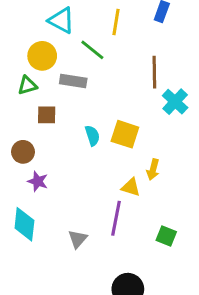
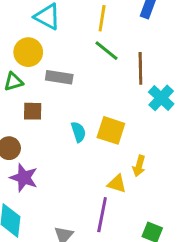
green line: (92, 50) -> (107, 51), moved
purple star: (38, 181) -> (24, 178), size x1.4

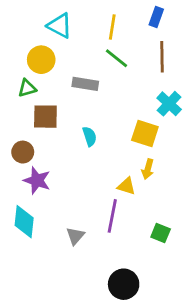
brown line: (140, 68) -> (162, 57), moved
gray rectangle: (59, 77) -> (85, 84), moved
brown square: (33, 111) -> (45, 117), size x1.4
yellow square: (111, 130) -> (145, 134), moved

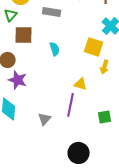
green triangle: (27, 88) -> (11, 15), turned -32
yellow arrow: (148, 169) -> (105, 67), moved
green square: (161, 233) -> (105, 117), turned -32

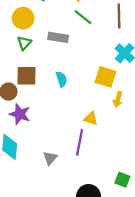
green triangle: (11, 15) -> (24, 43), moved
brown square: (24, 35) -> (26, 76), moved
green square: (105, 117) -> (122, 180), moved, turned 32

